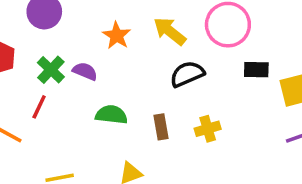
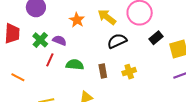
black rectangle: (256, 70) -> (156, 38), turned -40
red line: (39, 107) -> (50, 60), moved

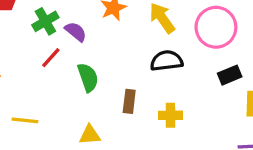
green semicircle: (75, 65) -> (88, 77), turned 48

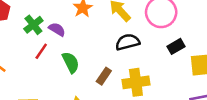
brown rectangle: (129, 101) -> (104, 76), turned 35
yellow cross: (170, 115) -> (136, 82), size x1.5

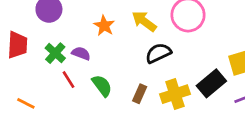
black rectangle: (176, 46) -> (211, 83), moved, size x1.5
red line: (41, 51) -> (69, 80), turned -56

